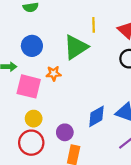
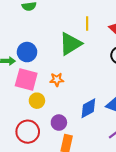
blue circle: (32, 46) -> (27, 52), moved
orange star: (54, 73) -> (57, 80), moved
yellow circle: (34, 119) -> (37, 101), moved

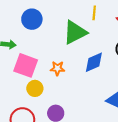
blue circle: (27, 52) -> (32, 19), moved
blue diamond: (88, 108) -> (94, 62), moved

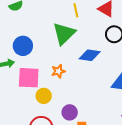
blue circle: (32, 19) -> (23, 46), moved
blue diamond: (94, 62) -> (90, 55), turned 50

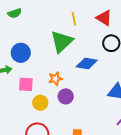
pink square: (29, 78) -> (26, 84), size x0.7
purple circle: (70, 112) -> (66, 96), moved

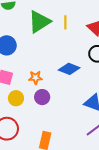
green triangle: (62, 42) -> (39, 22), moved

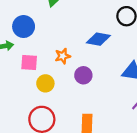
purple circle: (42, 97) -> (83, 75), moved

